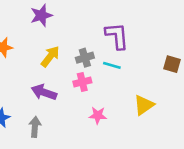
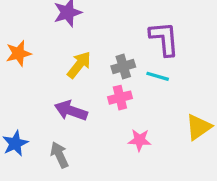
gray arrow: (35, 127) -> (59, 155), turned -30

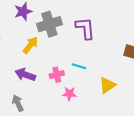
gray cross: (123, 66) -> (49, 24), moved, size x1.6
cyan line: (158, 76) -> (79, 66), moved
pink cross: (120, 98) -> (57, 75), moved

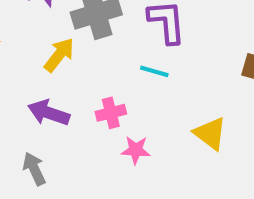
cyan line: (79, 66) -> (154, 71), moved
yellow triangle: (107, 85) -> (210, 133), turned -48

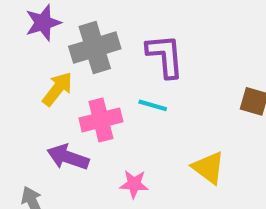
purple arrow: (49, 113) -> (68, 157), moved
pink cross: (111, 113) -> (101, 120), moved, size x1.4

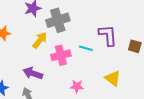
purple L-shape: (165, 56) -> (108, 35), moved
purple arrow: (68, 157) -> (33, 73), moved

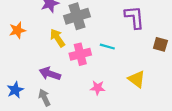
purple L-shape: (108, 35) -> (134, 17), moved
yellow arrow: (40, 40) -> (57, 38), turned -72

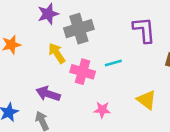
cyan line: (107, 47) -> (113, 63), turned -32
pink cross: (80, 54) -> (83, 72), turned 30

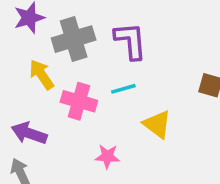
purple L-shape: (144, 30) -> (130, 41), moved
yellow triangle: (147, 100) -> (157, 124), moved

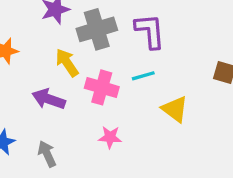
purple arrow: (29, 133) -> (49, 99), moved
pink star: (107, 156) -> (110, 137), moved

